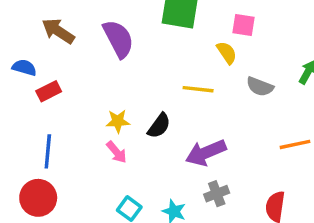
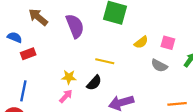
pink square: (244, 25) -> (168, 43), moved
yellow semicircle: (227, 53) -> (141, 42), turned 80
yellow line: (198, 89) -> (105, 61), moved
pink arrow: (117, 152) -> (66, 96), turned -104

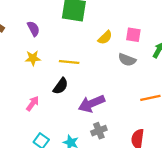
purple semicircle: (75, 26) -> (33, 29), size x0.6
yellow star: (69, 77) -> (33, 58), moved

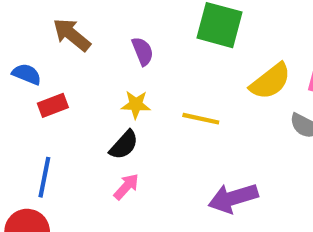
yellow semicircle: (105, 37) -> (270, 81), size x1.5
black semicircle: (61, 86) -> (124, 145), moved

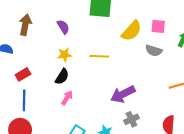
brown arrow: (72, 35) -> (25, 25), turned 72
red rectangle: (53, 105) -> (23, 74), moved

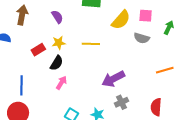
red rectangle: (23, 74) -> (38, 50), moved

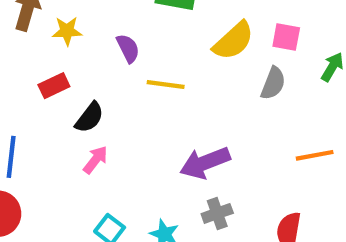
purple semicircle: (57, 17) -> (128, 48), moved
gray semicircle: (142, 38) -> (273, 83), turned -91
yellow star: (59, 43) -> (67, 31), moved

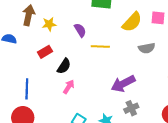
gray semicircle: (273, 83) -> (147, 48), moved, turned 63

